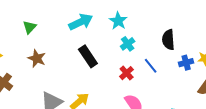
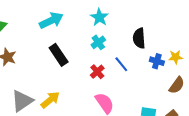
cyan star: (118, 21) -> (99, 17), moved
blue cross: (186, 63) -> (157, 61), turned 32

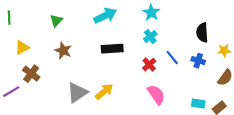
black semicircle: (139, 38) -> (202, 33), moved
black rectangle: (59, 55) -> (112, 49), turned -60
blue cross: (157, 61) -> (198, 61), moved

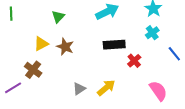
yellow triangle: (22, 48) -> (41, 44), moved
red cross: (149, 65) -> (134, 61), moved
gray triangle: (77, 93) -> (79, 89), size x0.6

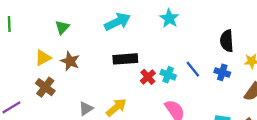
cyan cross: (152, 33) -> (168, 75), moved, turned -32
brown cross: (33, 70) -> (45, 87), moved

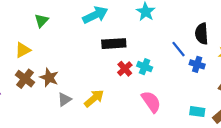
black rectangle: (125, 59) -> (114, 44), moved
brown star: (70, 61) -> (49, 78), moved
blue line: (193, 69) -> (179, 49), moved

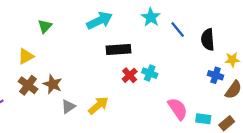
blue line: (179, 49) -> (178, 30), moved
blue cross: (197, 64) -> (216, 75), moved
pink semicircle: (151, 102) -> (178, 109), moved

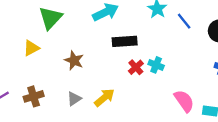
green triangle: (45, 26) -> (50, 18), size x1.6
brown star: (53, 84) -> (74, 60), moved
brown cross: (28, 85) -> (34, 96), moved, turned 36

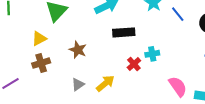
cyan cross: (156, 65) -> (152, 54), turned -32
red cross: (136, 67) -> (134, 64), moved
brown cross: (34, 96) -> (41, 63), moved

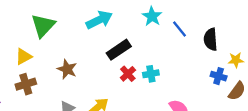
black rectangle: (124, 32) -> (119, 50), turned -30
red cross: (134, 64) -> (128, 74), moved

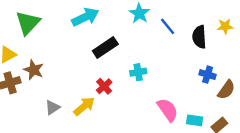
yellow star: (236, 60) -> (225, 26), moved
brown star: (67, 69) -> (34, 70), moved
red cross: (128, 74) -> (104, 86), moved

